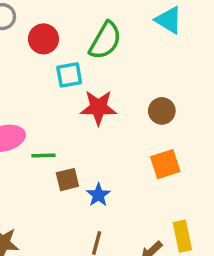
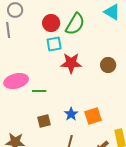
red circle: (43, 39) -> (51, 23), moved
orange square: (165, 164) -> (93, 116), moved
brown square: (67, 180) -> (44, 121), moved

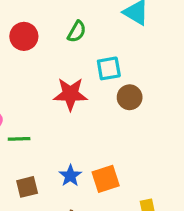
red circle: (51, 23) -> (24, 36), moved
green semicircle: (75, 24) -> (77, 32), size x0.6
cyan square: (54, 44) -> (109, 68), moved

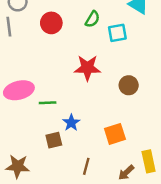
cyan square: (109, 68) -> (117, 33), moved
brown circle: (130, 97) -> (129, 85), moved
blue star: (70, 176) -> (71, 123), moved

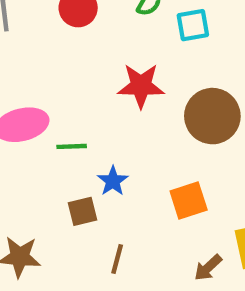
brown circle: (129, 85) -> (212, 116), size x1.6
brown line: (86, 166) -> (117, 259), moved

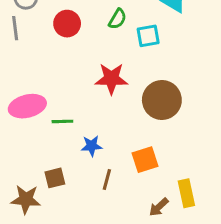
blue star: (113, 181) -> (92, 146), turned 30
brown square: (82, 211) -> (55, 178), moved
brown line: (117, 259) -> (107, 179), moved

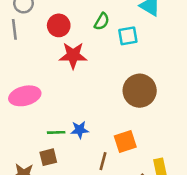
red star: (111, 79) -> (73, 55), moved
green line: (62, 121) -> (56, 132), moved
brown line: (107, 179) -> (103, 161), moved

